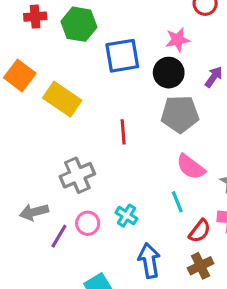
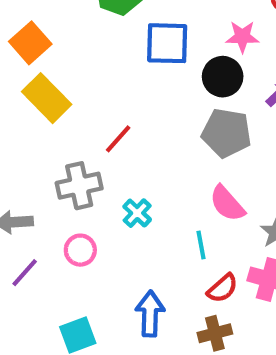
yellow rectangle: (62, 99) -> (47, 98), moved
red line: (123, 132) -> (118, 139), moved, turned 35
cyan cross: (126, 216) -> (137, 213), moved
purple line: (59, 236) -> (25, 273), moved

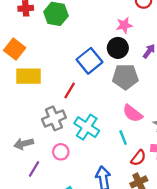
blue square: (167, 43) -> (90, 61), moved, turned -30
yellow rectangle: (47, 98) -> (29, 76), turned -35
cyan cross: (137, 213) -> (87, 127), size x1.6

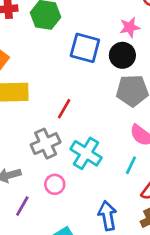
blue square: (90, 61) -> (85, 48), moved, turned -35
cyan line: (123, 137) -> (131, 165), turned 48

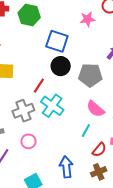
pink star: (130, 27) -> (88, 19), moved
black circle: (122, 55) -> (61, 66), moved
cyan cross: (86, 153) -> (52, 106), moved

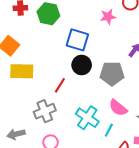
cyan cross: (52, 106) -> (87, 118), moved

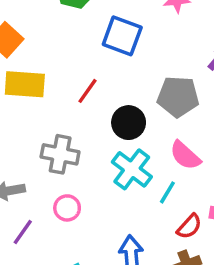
black circle: (82, 65) -> (129, 123), moved
red line: (60, 85) -> (88, 91), moved
gray cross: (45, 111) -> (60, 154), turned 30

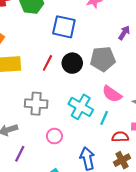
black circle: (129, 123) -> (72, 63), moved
pink circle: (67, 208) -> (54, 136), moved
red semicircle: (189, 226) -> (120, 137), turned -126

